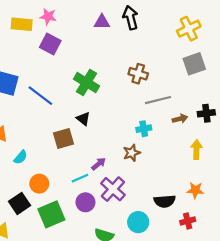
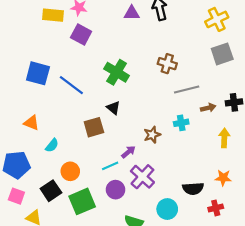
cyan cross: (144, 129) -> (181, 123), moved
brown star: (132, 153) -> (152, 135), moved

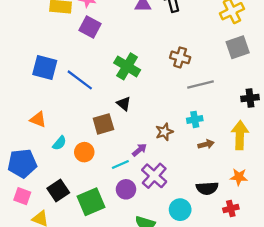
brown arrow: (208, 108) -> (206, 144), moved
yellow arrow: (224, 138) -> (240, 135), size x1.4
orange circle: (70, 171) -> (84, 152), moved

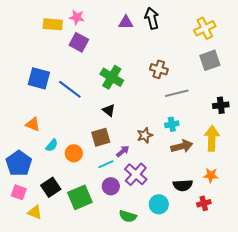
brown square: (103, 124) -> (101, 137), moved
brown arrow: (206, 144) -> (182, 146), size x1.5
blue pentagon: (22, 163) -> (19, 163), turned -30

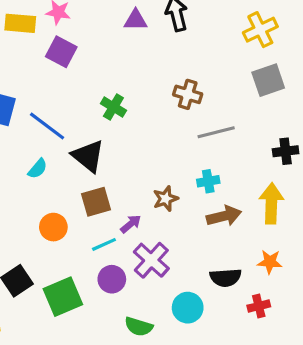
green cross: (112, 77) -> (113, 107), size x0.7
black triangle: (109, 110) -> (88, 156), moved, size x1.6
cyan semicircle: (52, 145) -> (38, 169), moved

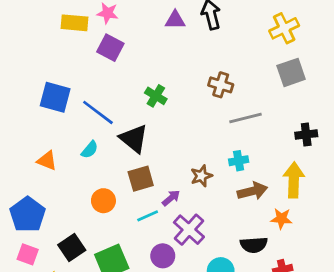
orange star: (270, 262) -> (281, 219), moved
purple circle: (112, 279) -> (163, 256), moved

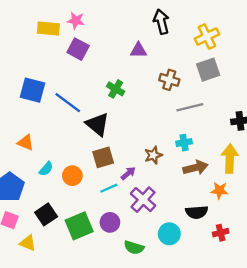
purple triangle: (175, 20) -> (138, 50), moved
yellow cross: (284, 28) -> (207, 36), moved
gray square: (291, 72) -> (208, 70), moved
cyan semicircle: (90, 150) -> (46, 169), moved
purple circle: (163, 256) -> (110, 222), moved

